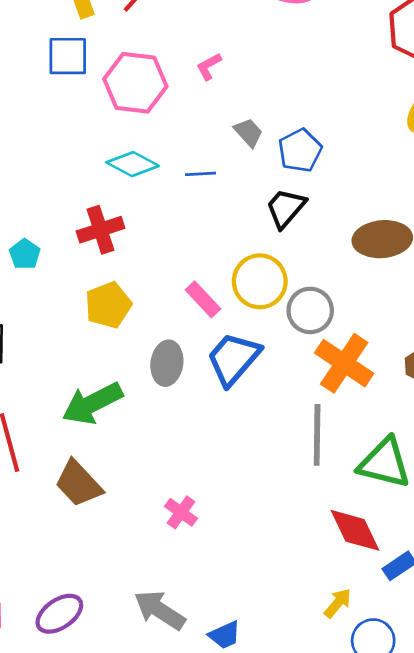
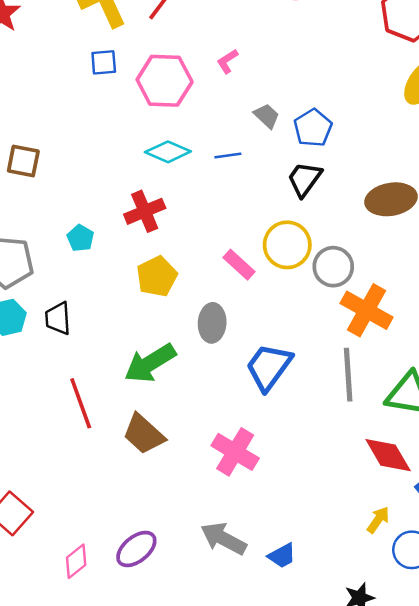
blue square: (68, 56) -> (104, 62), size x0.7
blue trapezoid: (233, 359) -> (269, 367), moved
pink cross: (181, 512) -> (235, 452), size x1.6

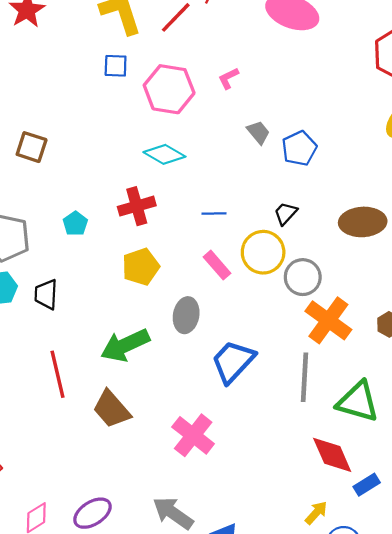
blue line: (228, 155) -> (214, 214), moved
black trapezoid: (304, 179) -> (286, 213), moved, size x0.7

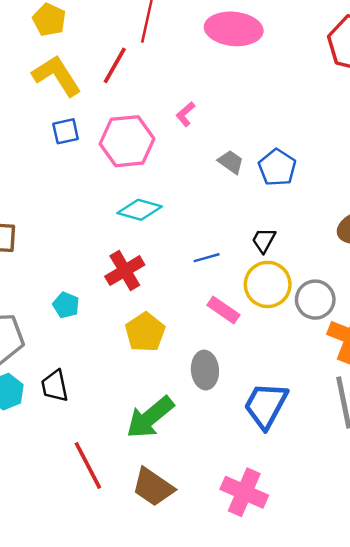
black trapezoid: (286, 213) -> (264, 240), moved

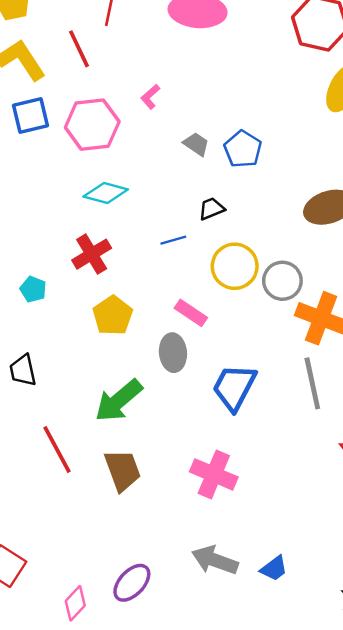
red line: (115, 65) -> (79, 49), turned -54
blue square: (66, 131) -> (31, 115), size x1.4
black trapezoid: (264, 240) -> (212, 209), moved, turned 40
pink rectangle: (223, 310) -> (191, 313), moved
brown trapezoid: (153, 487) -> (123, 470), turned -144

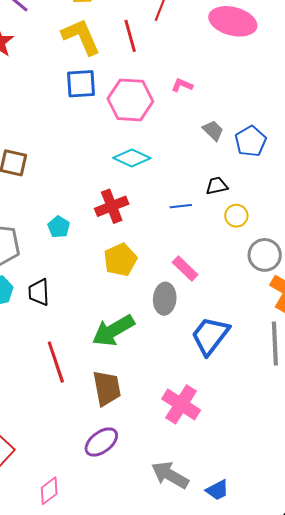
pink L-shape: (150, 97) -> (182, 85), turned 55
yellow circle: (235, 266) -> (236, 216), moved, size x0.6
purple ellipse: (132, 583) -> (101, 442), moved

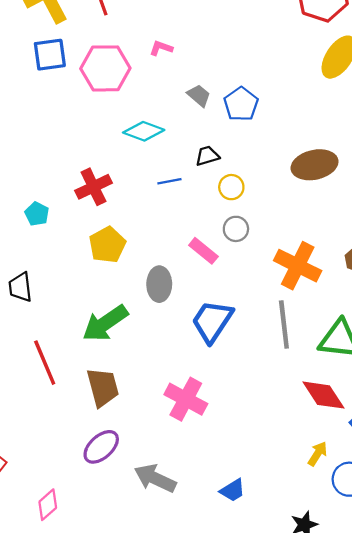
cyan diamond: (132, 158) -> (144, 131), moved
gray circle: (265, 255) -> (236, 229), moved, size x0.7
pink rectangle: (185, 268) -> (203, 251), moved
gray arrow: (170, 475) -> (155, 478), moved

